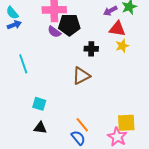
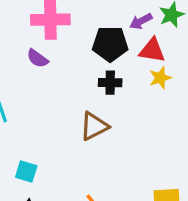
black pentagon: (69, 25) -> (110, 44), moved
purple semicircle: (54, 32) -> (37, 58), moved

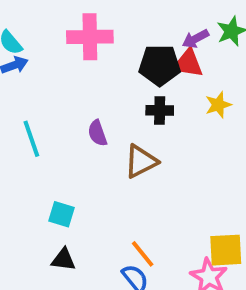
red triangle: (152, 50) -> (188, 63), moved
purple semicircle: (37, 58) -> (97, 133), moved, turned 35

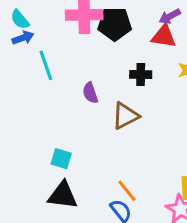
black pentagon: (160, 65) -> (115, 24), moved
cyan line: (31, 139) -> (46, 65), moved
black triangle: (63, 260) -> (63, 195), size x1.5

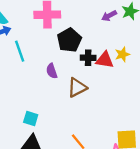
black pentagon: (115, 24) -> (69, 40), moved, turned -30
red triangle: (164, 36) -> (105, 60), moved

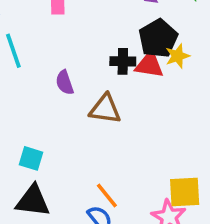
black pentagon: (69, 40) -> (158, 38), moved
brown triangle: (77, 88) -> (105, 109), turned 35

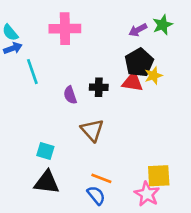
black cross: (123, 61) -> (99, 87), moved
brown triangle: (105, 109) -> (92, 130), moved, turned 40
orange line: (107, 196) -> (101, 178), turned -30

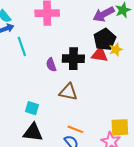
purple arrow: (138, 30) -> (104, 14), size x1.5
black cross: (99, 87) -> (73, 59), size x1.5
brown triangle: (92, 130) -> (68, 92), turned -36

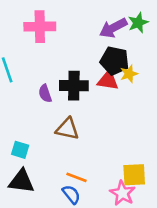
black pentagon: (105, 39) -> (115, 61), turned -30

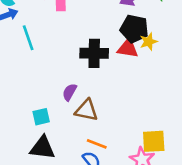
purple semicircle: (45, 93) -> (70, 92), moved, turned 48
brown triangle: (67, 129) -> (86, 110), moved
cyan square: (20, 150) -> (41, 117), turned -30

